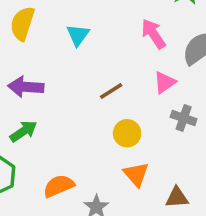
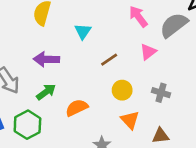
cyan triangle: (78, 35) -> (83, 31), moved
gray cross: (184, 118) -> (161, 93), moved
orange semicircle: (59, 186) -> (77, 108), moved

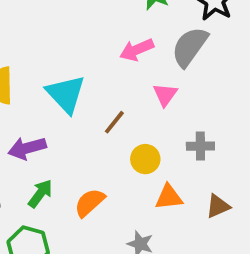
pink arrow: (138, 16) -> (137, 50), turned -60
cyan triangle: (83, 31) -> (66, 94), size x1.6
orange triangle: (130, 120) -> (169, 197), turned -36

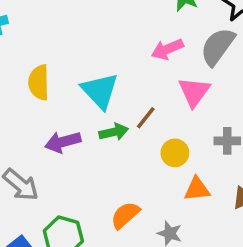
pink triangle: (165, 95) -> (194, 92), size x1.4
green arrow: (40, 194) -> (114, 132), moved, turned 40
orange semicircle: (90, 203) -> (125, 215), moved

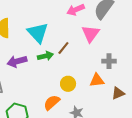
yellow circle: (175, 153) -> (68, 84), moved
orange triangle: (197, 189) -> (97, 80), moved

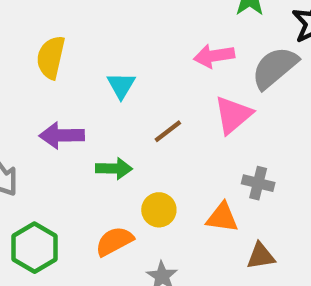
cyan triangle: (38, 33) -> (121, 85), size x0.6
green arrow: (45, 56) -> (114, 169), moved

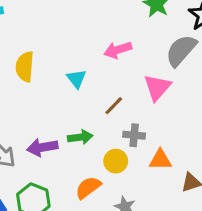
pink arrow: (214, 56) -> (118, 50), moved
purple arrow: (62, 135) -> (42, 147), moved
gray cross: (258, 183) -> (134, 135), moved

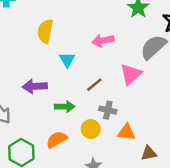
yellow semicircle: (25, 67) -> (45, 31), moved
purple arrow: (42, 147) -> (35, 86), moved
orange semicircle: (88, 188) -> (57, 140), moved

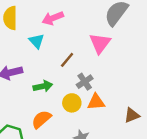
pink arrow: (103, 41) -> (53, 18), moved
gray cross: (108, 110) -> (85, 82), turned -35
orange triangle: (126, 132) -> (96, 102), moved

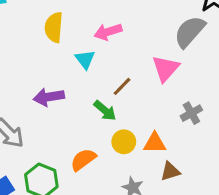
gray cross: (85, 82) -> (191, 113), moved
green arrow: (43, 86) -> (105, 111), moved, turned 48
brown triangle: (132, 115) -> (170, 171), moved

